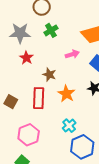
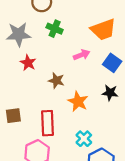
green cross: (51, 30) -> (55, 29), turned -32
red rectangle: (39, 98) -> (48, 123), moved
brown square: (11, 102) -> (13, 116), turned -32

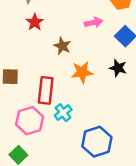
orange star: (78, 101) -> (82, 72), turned 30
cyan cross: (84, 139) -> (63, 113), moved

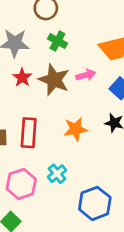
brown star: (62, 46) -> (54, 80), moved, size x1.6
red rectangle: (46, 90) -> (29, 133), moved

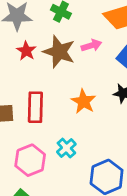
orange star: (76, 129) -> (83, 101), turned -30

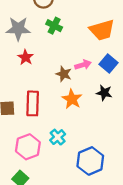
pink arrow: (91, 45) -> (83, 65), moved
brown star: (59, 52) -> (64, 74), moved, size x0.6

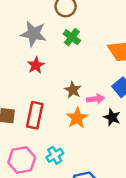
pink arrow: (83, 65) -> (96, 99), moved

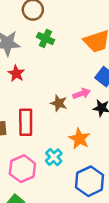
brown star: (73, 90) -> (59, 103), moved
orange star: (77, 118) -> (79, 139), moved

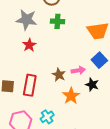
green cross: (45, 38) -> (57, 21), turned -32
orange star: (79, 139) -> (71, 96), moved

